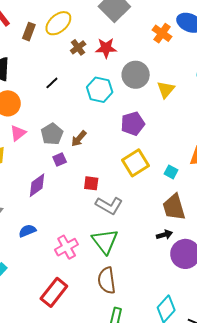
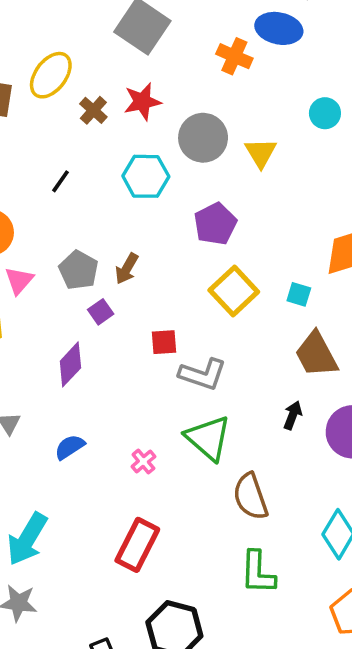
black arrow: (164, 235) -> (293, 415), moved, turned -42
pink cross: (67, 247) -> (143, 462), size x0.6
brown semicircle: (107, 280) -> (251, 496), moved

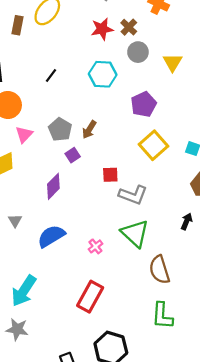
brown cross: (93, 110) -> (129, 27), moved
gray circle: (203, 138) -> (138, 52), size x0.7
blue semicircle: (70, 447) -> (51, 236), size x1.5

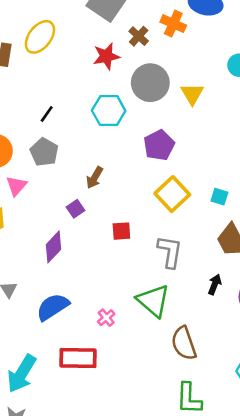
brown cross: (129, 27) -> (139, 36), moved
gray circle: (138, 52) -> (150, 83), size x1.5
gray pentagon: (60, 130) -> (44, 152), moved
gray L-shape: (133, 195) -> (170, 252), moved, turned -100
red rectangle: (90, 297) -> (78, 358), moved, turned 64

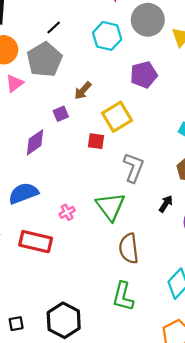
gray pentagon: (44, 152) -> (44, 60), size x1.4
yellow square: (172, 194) -> (117, 117), moved

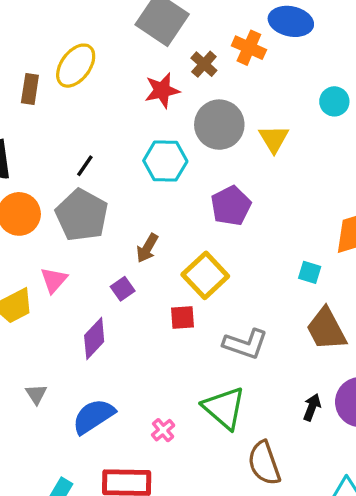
pink triangle: (15, 83) -> (54, 280), moved
gray L-shape: (134, 168) -> (245, 344), turned 100
black arrow: (166, 204) -> (312, 407), moved

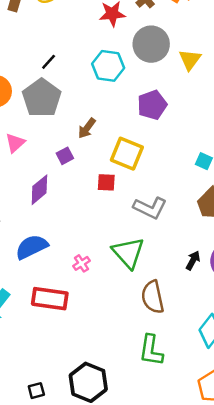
yellow square: (205, 275) -> (127, 154), turned -32

